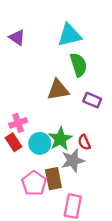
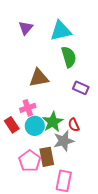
purple triangle: (17, 37) -> (26, 28), moved, turned 35
brown triangle: (58, 90) -> (39, 78), moved
pink cross: (18, 123) -> (28, 108), moved

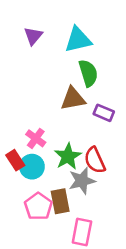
brown triangle: (39, 78) -> (73, 99), moved
pink cross: (28, 108) -> (36, 138), turned -35
red semicircle: (74, 125) -> (95, 160), size x1.5
cyan circle: (35, 126) -> (32, 167), moved

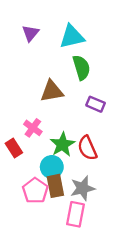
brown triangle: (73, 99) -> (52, 91), moved
cyan circle: (32, 167) -> (52, 167), moved
gray star: (82, 181) -> (83, 188), moved

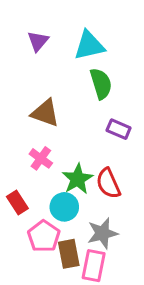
brown triangle: (52, 91) -> (45, 113), moved, turned 30
red rectangle: (14, 148) -> (17, 202), moved
brown rectangle: (55, 186) -> (69, 254), moved

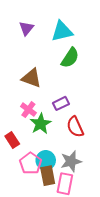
green semicircle: (101, 84) -> (70, 58), turned 50
purple rectangle: (119, 129) -> (61, 103), moved, turned -49
green star: (78, 179) -> (41, 124), moved
cyan circle: (64, 207) -> (46, 160), moved

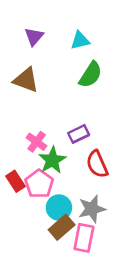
cyan triangle: (62, 31) -> (80, 41), size x0.7
brown triangle: (31, 78) -> (26, 80), moved
pink pentagon: (30, 163) -> (39, 184), moved
brown rectangle: (48, 176) -> (62, 227), turned 60

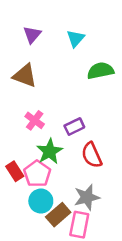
cyan triangle: (80, 41) -> (76, 38), turned -36
green semicircle: (90, 75) -> (100, 71), moved, turned -135
pink cross: (37, 142) -> (35, 120), moved
cyan circle: (59, 208) -> (41, 201), moved

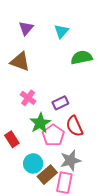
pink pentagon: (37, 174) -> (53, 135), moved

